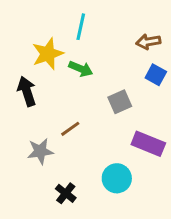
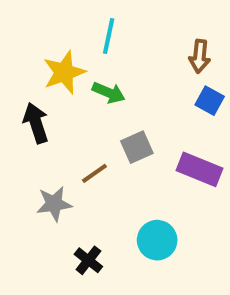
brown arrow: (148, 42) -> (200, 56), turned -75
gray square: (120, 102) -> (137, 147), moved
purple rectangle: (148, 144) -> (200, 169), moved

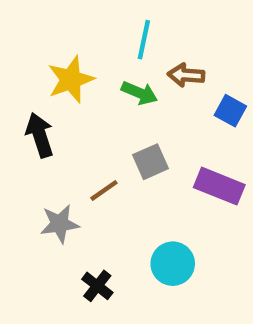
cyan line: (109, 36) -> (144, 40), moved
brown arrow: (200, 56) -> (186, 75), moved, turned 88
green arrow: (109, 93) -> (139, 93), moved

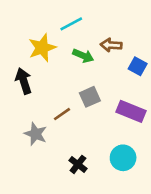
cyan line: (144, 40) -> (71, 24), moved, turned 50
gray star: (60, 224) -> (36, 134), turned 30
cyan circle: (173, 264) -> (123, 158), moved
black cross: (97, 286) -> (78, 164), moved

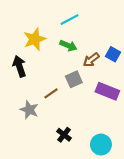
cyan line: (71, 24) -> (69, 20), moved
brown arrow: (111, 45) -> (91, 60), moved, turned -42
cyan circle: (123, 158) -> (101, 145), moved

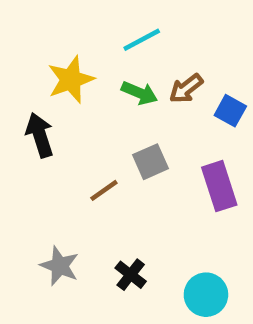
brown arrow: (91, 60) -> (186, 88), moved
purple rectangle: (107, 91) -> (219, 186), turned 50
gray star: (29, 110) -> (60, 266), moved

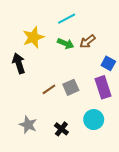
blue square: (230, 111) -> (108, 63), moved
gray square: (151, 162) -> (71, 87), moved
cyan circle: (206, 295) -> (94, 120), moved

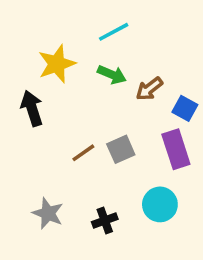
brown arrow: (87, 41) -> (149, 89), moved
black cross: (61, 129) -> (105, 220), turned 32

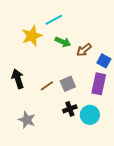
cyan line: (114, 32) -> (54, 20), moved
black arrow: (32, 108) -> (18, 79), moved
purple rectangle: (176, 149) -> (99, 84), turned 30
black cross: (105, 220) -> (70, 109), moved

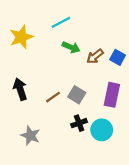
yellow star: (32, 36) -> (21, 37), moved
blue square: (104, 61) -> (118, 57), moved
gray square: (68, 84) -> (77, 95), turned -35

